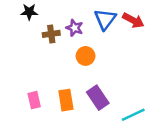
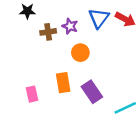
orange rectangle: (66, 100) -> (63, 83), moved

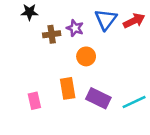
red arrow: (125, 19) -> (134, 21), turned -54
purple rectangle: (92, 92) -> (98, 98), turned -30
cyan line: (125, 108) -> (134, 102), moved

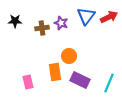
black star: (29, 12) -> (15, 21), moved
orange circle: (86, 56) -> (69, 56), moved
cyan line: (134, 102) -> (109, 83), turned -42

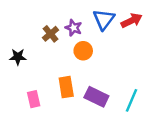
black star: (15, 21) -> (18, 57), moved
brown cross: (42, 28) -> (51, 34), turned -32
orange circle: (69, 56) -> (83, 51), moved

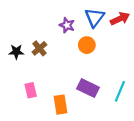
brown cross: (51, 34) -> (39, 48), moved
orange circle: (83, 51) -> (87, 45), moved
orange rectangle: (66, 87) -> (60, 105), moved

